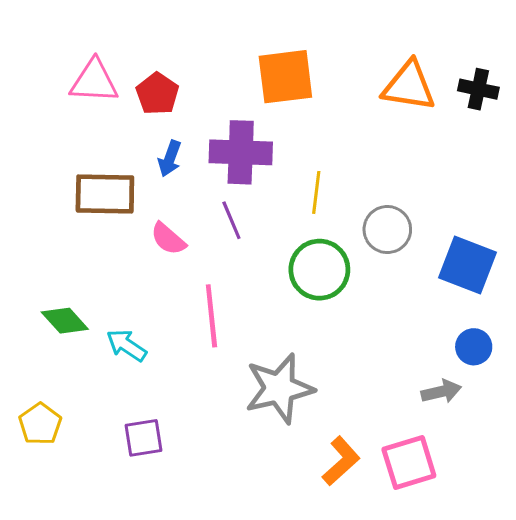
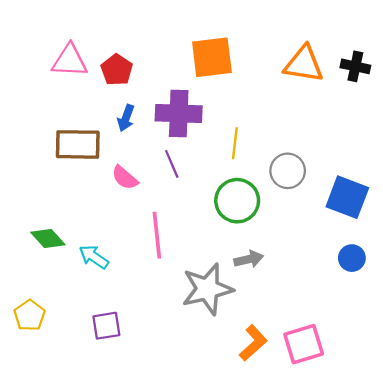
gray arrow: (441, 392) -> (249, 259), moved

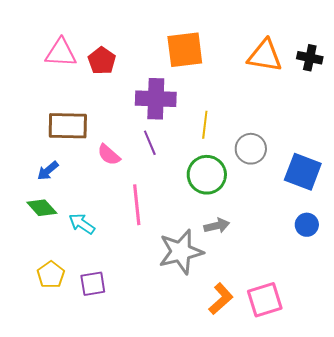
blue arrow: (126, 118) -> (48, 171), moved, turned 30
yellow pentagon: (30, 315) -> (51, 275), moved

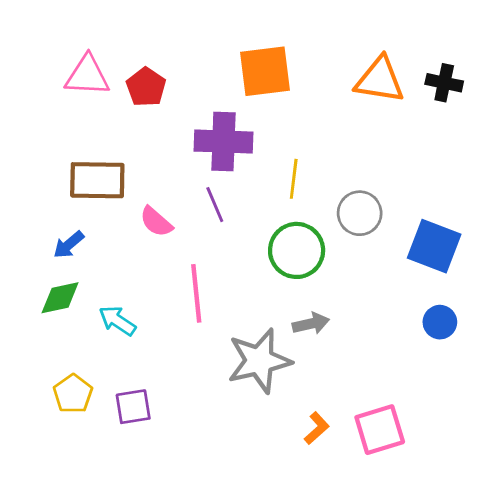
green diamond: (42, 208) -> (60, 298), turned -60
orange L-shape: (221, 299) -> (317, 428), size x0.7

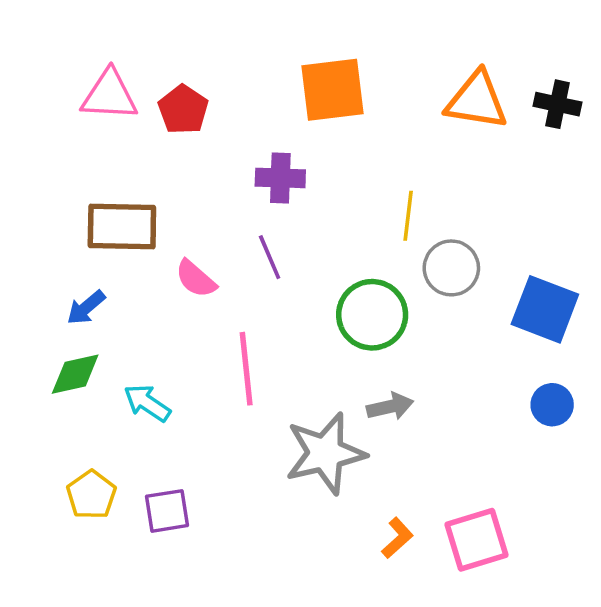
purple cross: (223, 142) -> (280, 178), size x0.7
yellow line: (294, 179) -> (408, 216), moved

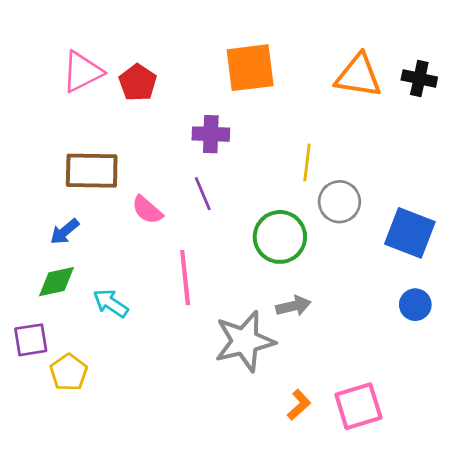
pink triangle: (109, 95) -> (82, 72), turned -30
purple square: (167, 511) -> (31, 340), moved

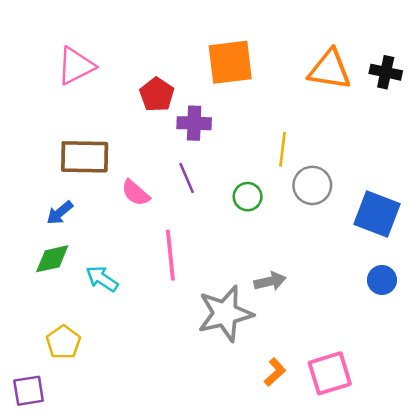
red pentagon: (138, 83) -> (157, 95), moved
green circle: (280, 237) -> (248, 197), moved, size x0.6
purple square: (31, 340) -> (29, 391), moved

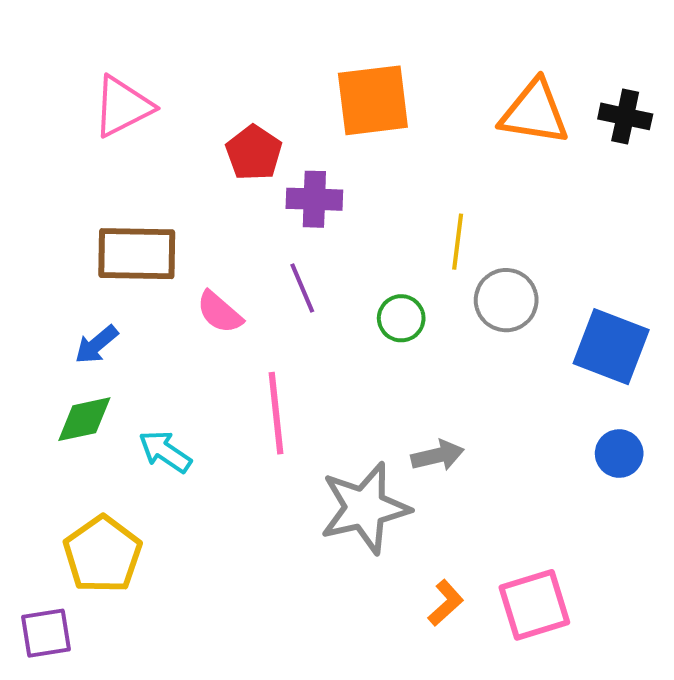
yellow pentagon: (63, 342) -> (102, 554), size x1.4

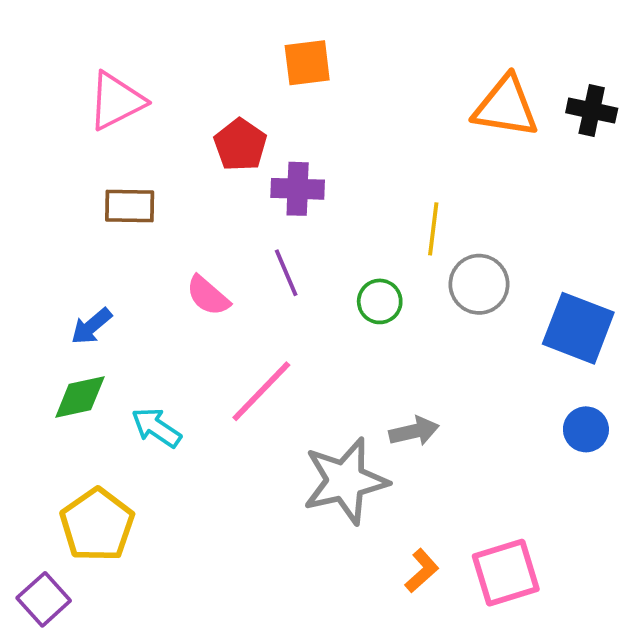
orange square: (373, 100) -> (307, 63), moved, size x0.7
brown rectangle: (137, 254) -> (130, 206), moved, size x0.7
pink line: (276, 413) -> (261, 391), turned 50
purple square: (46, 633) -> (44, 599), turned -33

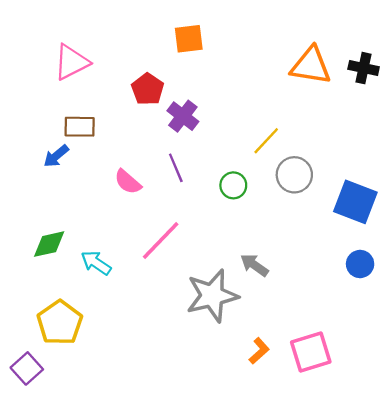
purple cross: (298, 189) -> (183, 116), turned 36
yellow line: (433, 229) -> (266, 141), turned 36
blue arrow: (91, 326) -> (56, 156), moved
gray arrow: (414, 431) -> (254, 265), turned -132

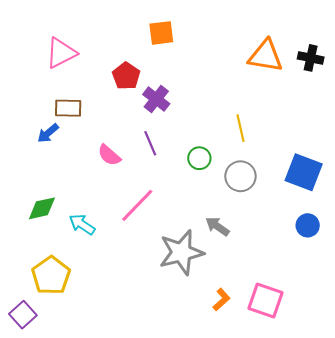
yellow line: (266, 141) -> (240, 128), moved, turned -56
gray circle: (294, 175) -> (240, 176), moved
pink square: (311, 352) -> (266, 301), turned 36

